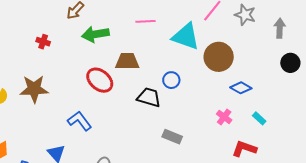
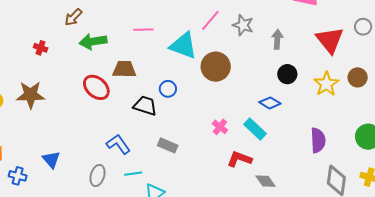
blue diamond: (241, 88) -> (270, 103), moved
cyan rectangle: (259, 118) -> (255, 129), size x1.6
blue L-shape: (79, 121) -> (118, 144), moved

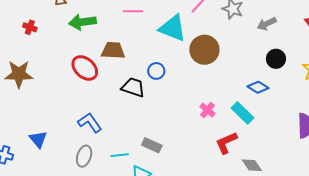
gray arrow: (277, 39) -> (267, 24), turned -120
blue L-shape: (118, 144) -> (90, 123), moved
gray rectangle: (168, 145) -> (152, 145), moved
red L-shape: (239, 159) -> (226, 143), turned -45

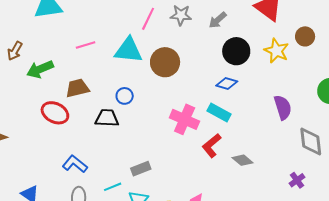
black circle: (276, 59) -> (236, 51), size x1.4
pink cross: (207, 110) -> (185, 119), size x1.8
gray rectangle: (152, 145) -> (141, 169), turned -30

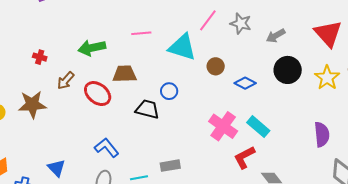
brown arrow: (15, 51) -> (66, 81), moved
brown circle: (165, 62) -> (216, 66), size x0.6
blue diamond: (227, 83) -> (245, 83), moved

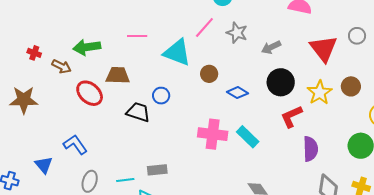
brown arrow: (66, 81) -> (61, 66), moved, turned -108
pink cross: (223, 126) -> (213, 134), turned -32
blue L-shape: (107, 148) -> (75, 145), moved
red L-shape: (244, 157) -> (291, 116), moved

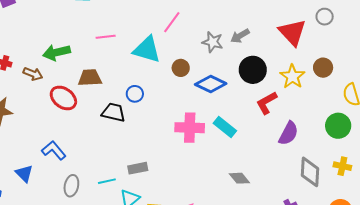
gray star: (237, 33) -> (213, 42), moved
blue diamond: (238, 93) -> (211, 84), size x1.4
purple semicircle: (311, 149) -> (289, 133), turned 35

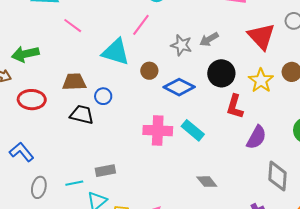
pink line: (106, 37) -> (73, 26), moved, turned 42
brown trapezoid: (90, 78) -> (74, 82), moved
red ellipse: (63, 98) -> (32, 100), turned -36
red L-shape: (267, 103) -> (235, 107), turned -45

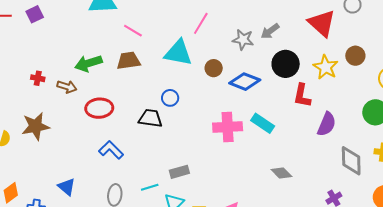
brown trapezoid: (74, 82) -> (128, 61), moved
blue L-shape: (22, 152) -> (111, 150), moved

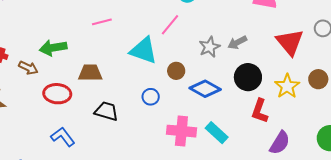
pink line: (133, 31) -> (102, 22), turned -54
gray star: (243, 40) -> (210, 47), turned 30
brown trapezoid: (128, 61) -> (90, 73), moved
blue circle: (170, 98) -> (151, 97), moved

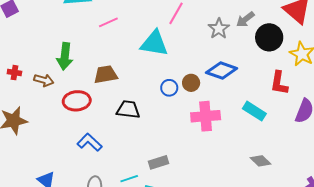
green arrow: (53, 48) -> (65, 56), turned -64
brown circle: (176, 71) -> (191, 83), moved
black circle: (248, 77) -> (269, 37), moved
cyan rectangle: (217, 133) -> (254, 111), moved

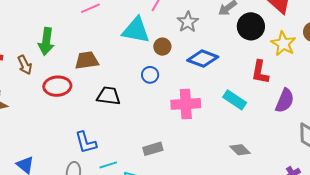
gray star: (219, 29) -> (188, 22), moved
brown arrow: (44, 80) -> (25, 65), turned 48
brown circle: (191, 83) -> (162, 47), moved
blue L-shape: (90, 142) -> (86, 142), moved, turned -150
gray rectangle: (158, 162) -> (153, 149), moved

